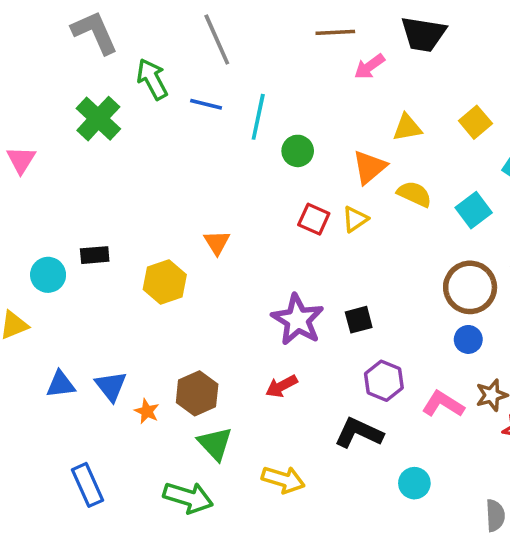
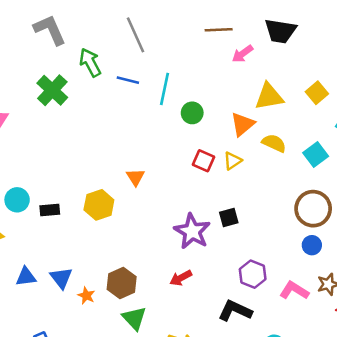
yellow triangle: (407, 128) -> (269, 97), size x1.4
black rectangle: (95, 255) -> (50, 210), moved
black square: (359, 320) -> (229, 217), moved

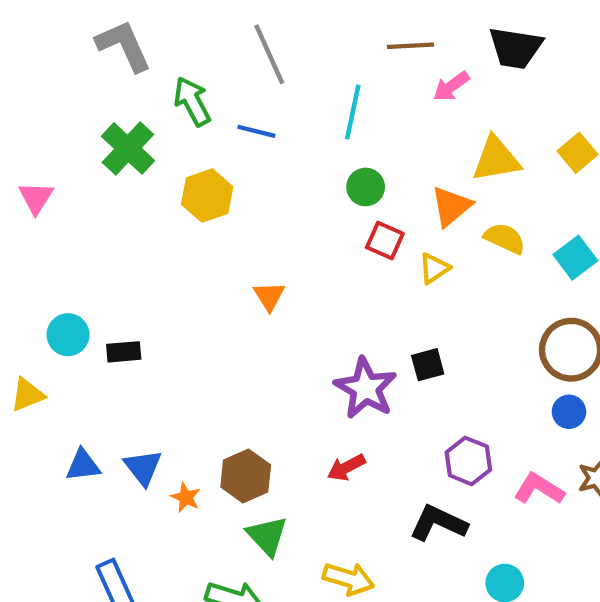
cyan line: (164, 89) -> (353, 112), moved
red square: (204, 161) -> (385, 241), moved
yellow hexagon: (99, 205) -> (207, 196), moved

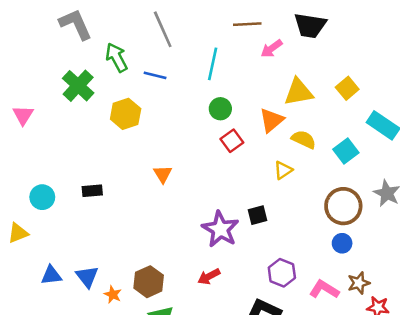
red square: (385, 241) -> (232, 141), turned 30
yellow triangle: (434, 268) -> (283, 170), moved
black rectangle: (124, 352) -> (92, 191), moved

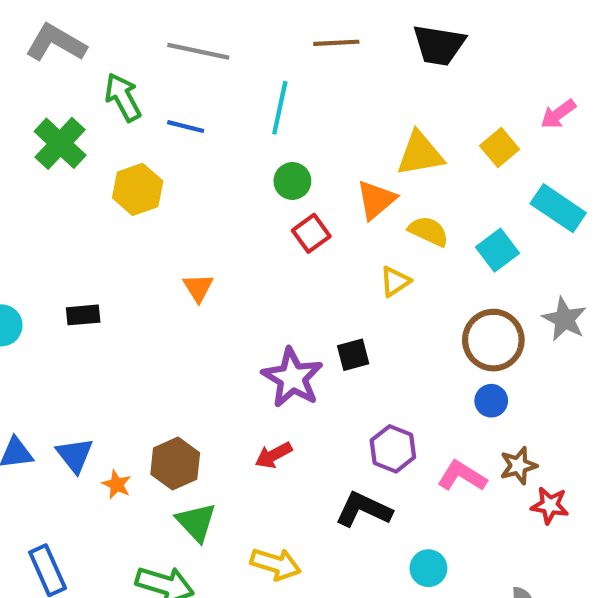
gray L-shape: (76, 24) -> (56, 43), turned -36
gray line: (163, 29) -> (198, 51), turned -54
pink arrow: (272, 49) -> (558, 114), moved

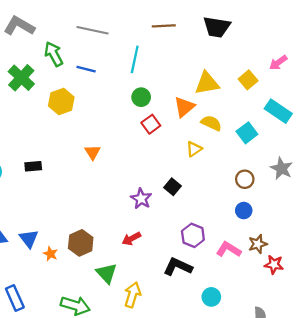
brown circle: (493, 340) -> (245, 179), size x0.6
black square: (353, 355) -> (172, 187), turned -35
purple star: (292, 378) -> (141, 199), size x0.7
green triangle: (196, 522) -> (107, 273), moved
yellow arrow: (276, 564) -> (132, 295), turned -90

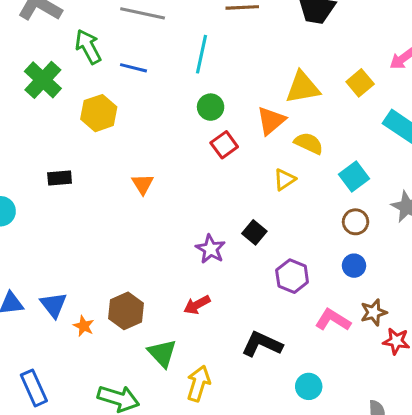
cyan square: (247, 133) -> (354, 177), moved
black rectangle: (33, 166) -> (60, 178), moved
purple hexagon: (193, 235) -> (292, 276), moved

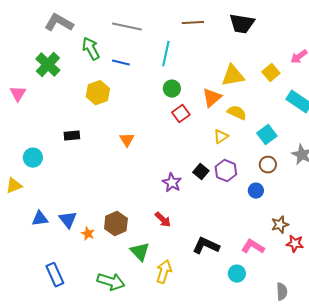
green cross: (43, 80) -> (48, 65), moved
blue circle: (354, 266) -> (256, 191), moved
purple hexagon: (292, 276) -> (226, 171), moved
red arrow: (197, 305) -> (163, 220), turned -108
pink L-shape: (333, 320) -> (253, 247), moved

